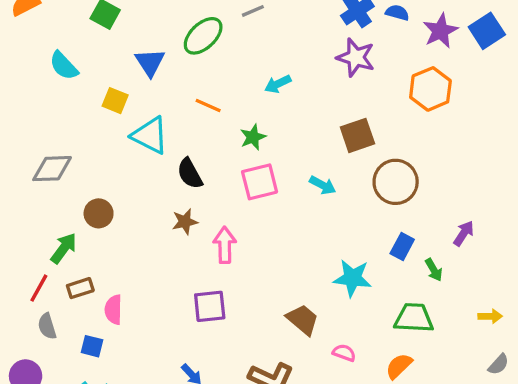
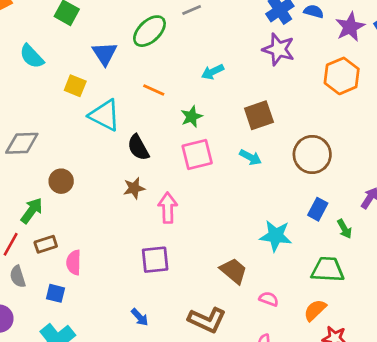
brown square: (357, 135) -> (259, 115), moved

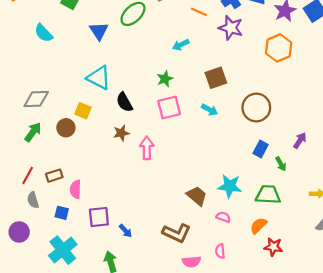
yellow square: (75, 86) -> (83, 111), moved
orange line: (154, 90) -> (199, 12), moved
green arrow: (32, 211) -> (33, 132), moved
cyan star: (276, 236) -> (230, 186), moved
purple square: (155, 260) -> (99, 217), moved

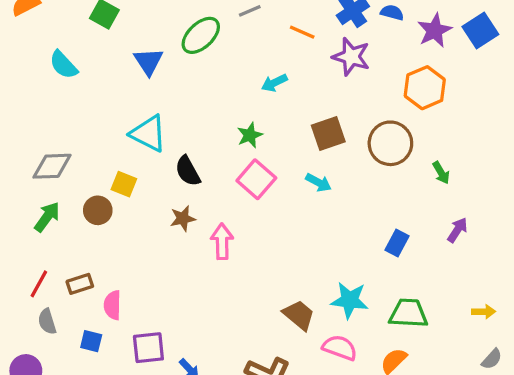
pink square: (169, 108) -> (256, 179), turned -35
brown circle: (256, 108) -> (390, 143), moved
green arrow: (281, 164) -> (441, 173), moved
pink semicircle: (223, 217) -> (340, 348), size x1.5

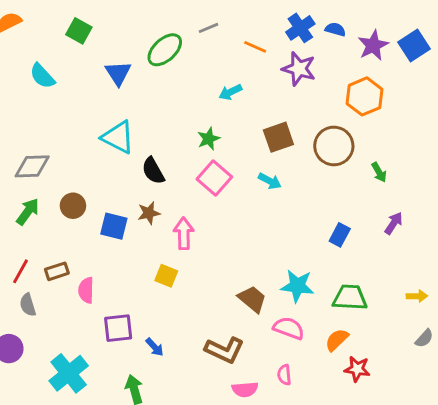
yellow square: (124, 184) -> (166, 276), moved
blue square: (91, 341) -> (114, 226), moved, size x1.4

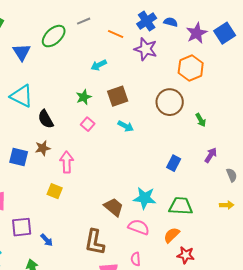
brown square: (278, 137) -> (118, 96), moved
pink square: (214, 178) -> (88, 124), size x0.6
gray semicircle: (424, 338) -> (232, 175), moved, turned -64
brown L-shape: (225, 350) -> (95, 242), turned 76

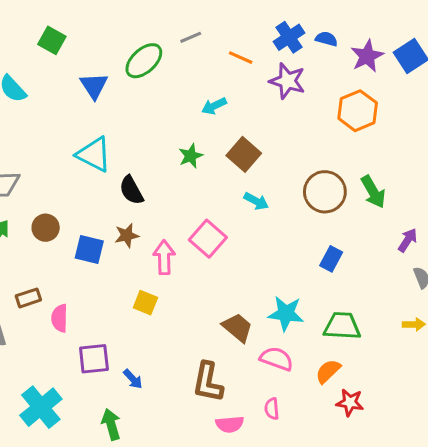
brown square: (118, 96) -> (244, 154), turned -30
brown circle: (170, 102) -> (325, 192), moved
green arrow: (201, 120) -> (373, 192), size x1.5
pink square: (88, 124) -> (208, 239), moved, size x1.6
purple arrow: (211, 155) -> (408, 240), moved

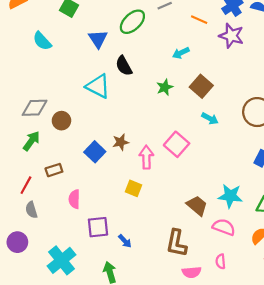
black semicircle: (131, 190) -> (124, 66), moved
brown circle: (46, 228) -> (61, 121), moved
blue square: (89, 250) -> (95, 152), turned 30
brown rectangle: (28, 298) -> (54, 170), moved

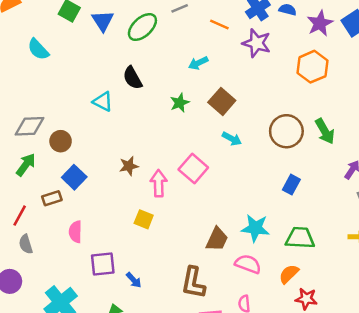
blue triangle: (98, 39) -> (103, 21), moved
cyan triangle: (98, 86) -> (103, 101), size x0.7
blue square: (95, 152) -> (74, 177), moved
brown trapezoid: (197, 206) -> (217, 239), turned 75

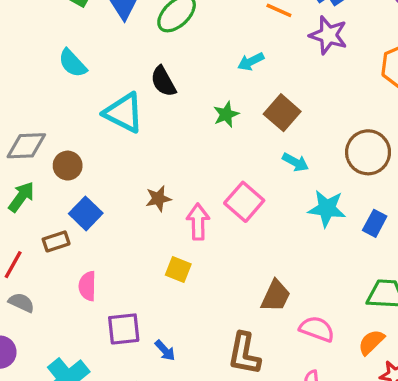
cyan semicircle: (38, 49) -> (73, 63), moved
cyan triangle: (103, 101) -> (124, 113), size x1.5
cyan star: (255, 228) -> (327, 208), moved
gray semicircle: (26, 244) -> (21, 303), turned 132

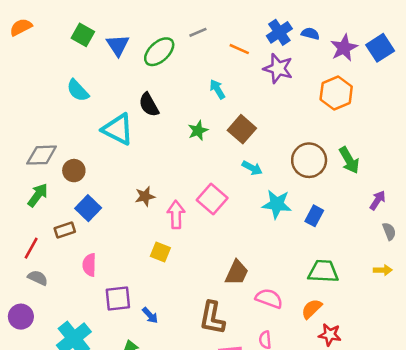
cyan arrow: (251, 62) -> (217, 89), turned 84

